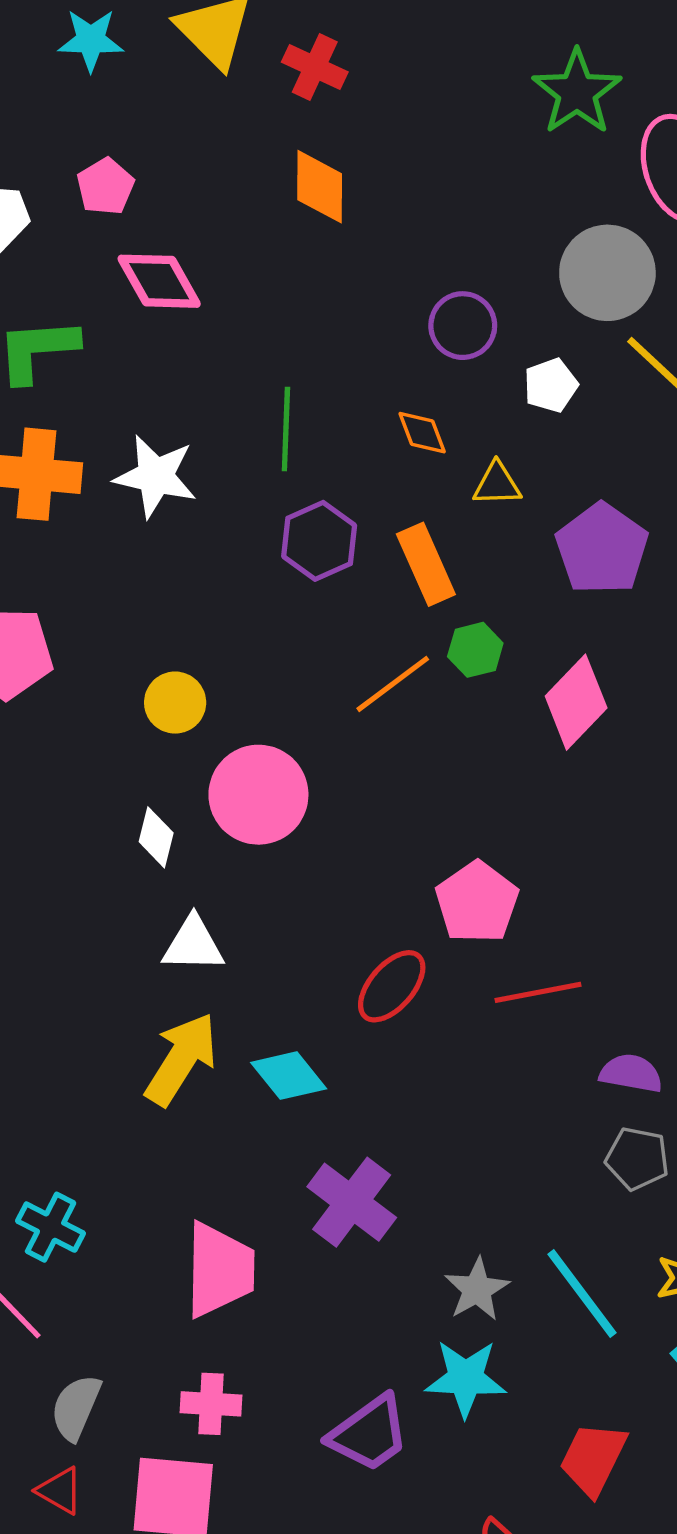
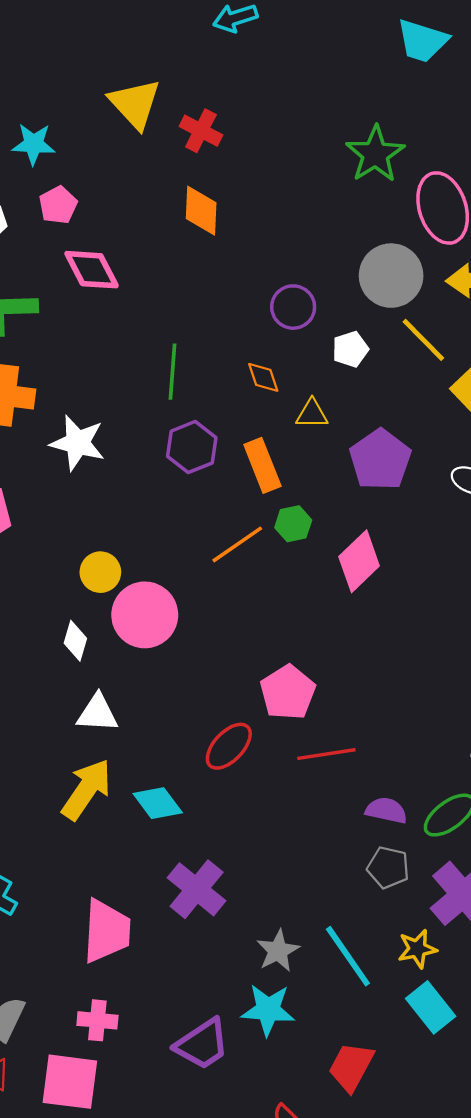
cyan star: (91, 40) -> (34, 144), moved
white star: (156, 476) -> (78, 443), moved
yellow circle: (175, 703) -> (100, 572), moved

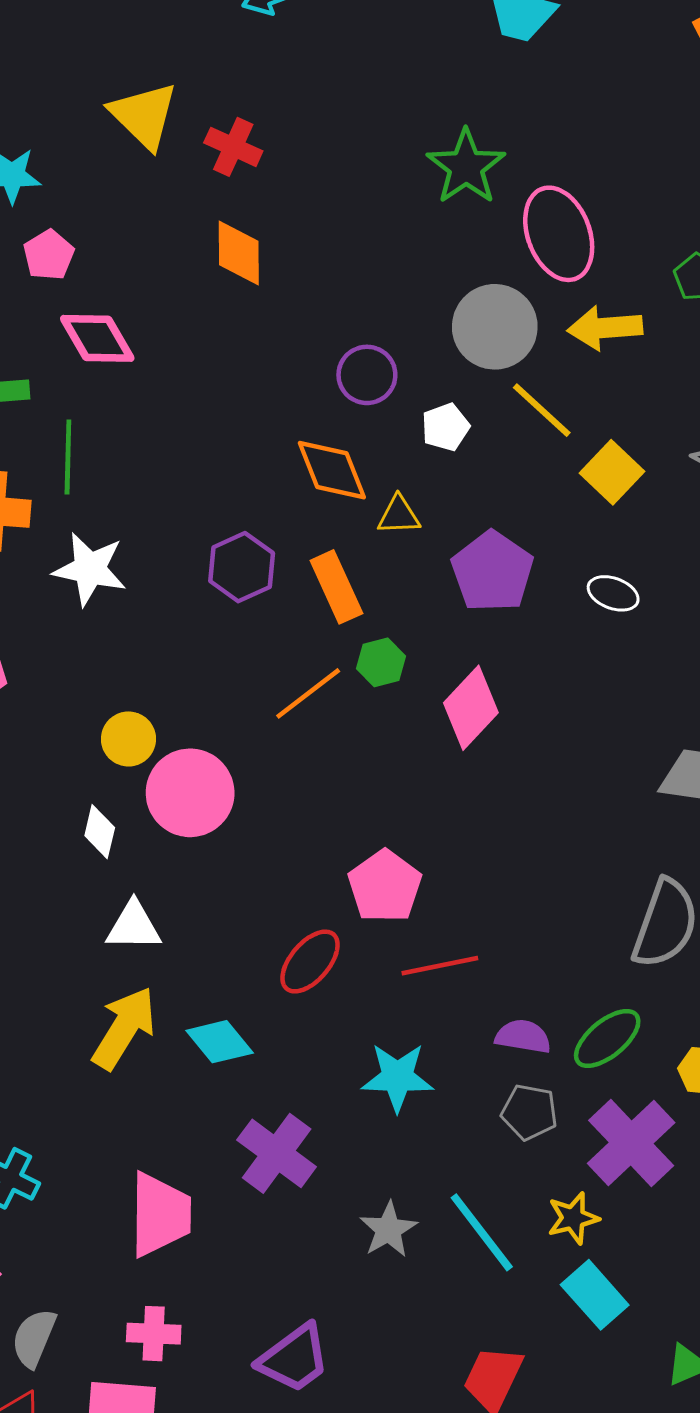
green line: (172, 372) -> (68, 457), moved
orange diamond: (263, 377) -> (332, 470), size x1.6
cyan star: (268, 1010) -> (397, 1077), moved

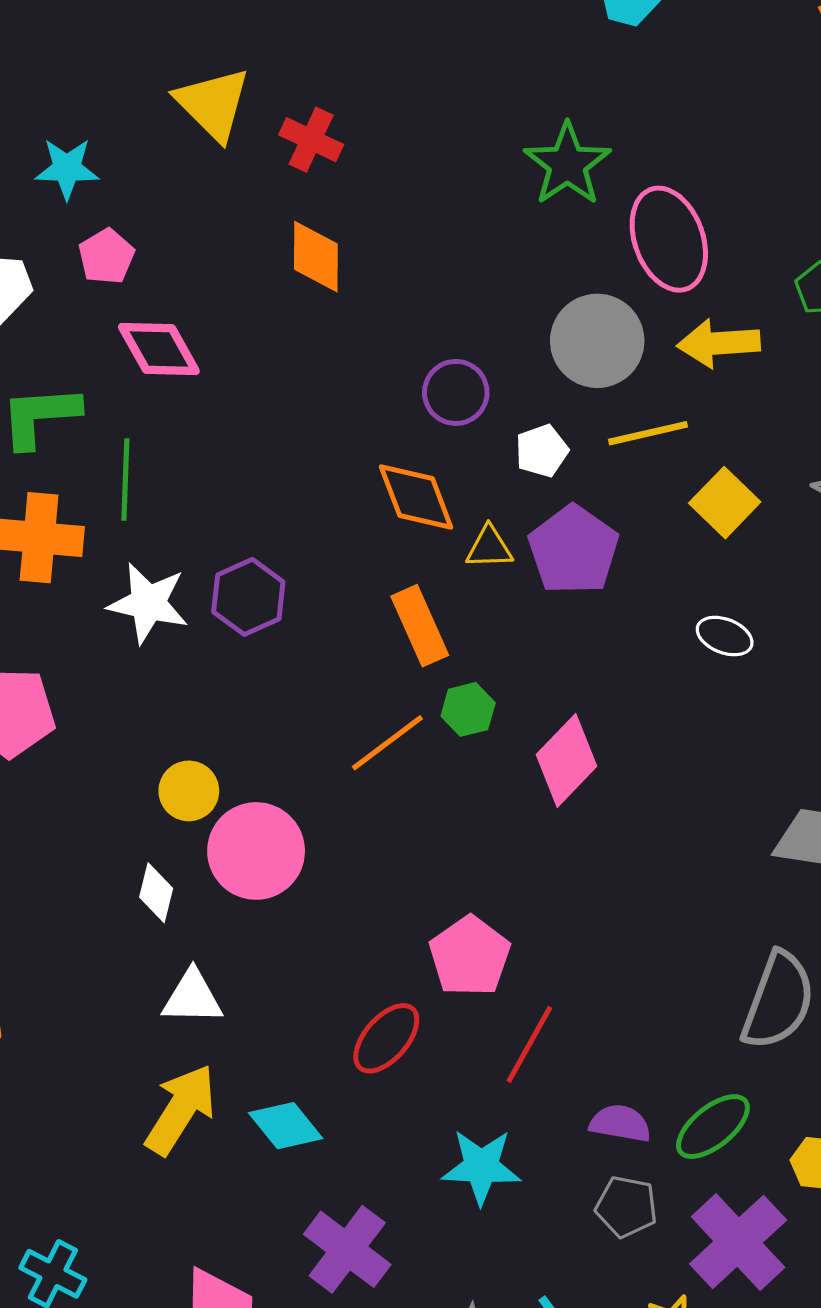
yellow line: (542, 410) -> (648, 433), turned -56
purple hexagon: (242, 567) -> (248, 597), moved
purple pentagon: (492, 572) -> (573, 550), moved
red line: (440, 966) -> (529, 1044), turned -50

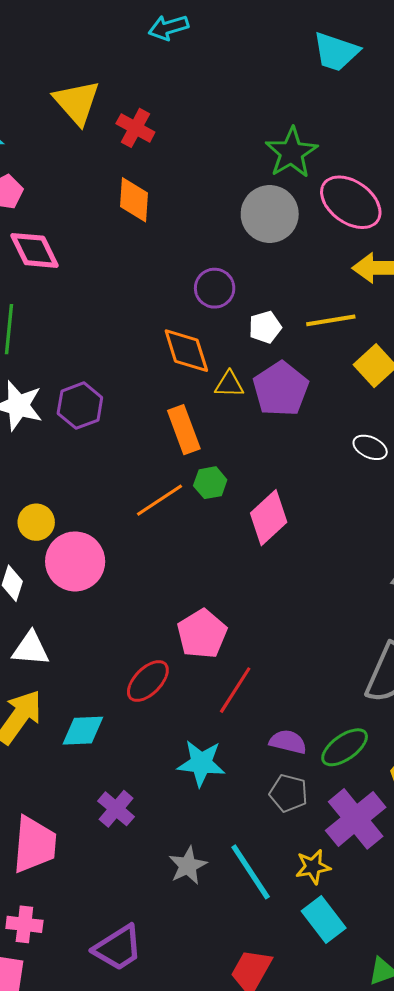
pink ellipse: (669, 239) -> (351, 202), turned -38
gray circle: (597, 341) -> (270, 214), moved
cyan diamond: (286, 1126) -> (83, 731), turned -57
purple cross: (347, 1249) -> (116, 809), size x0.7

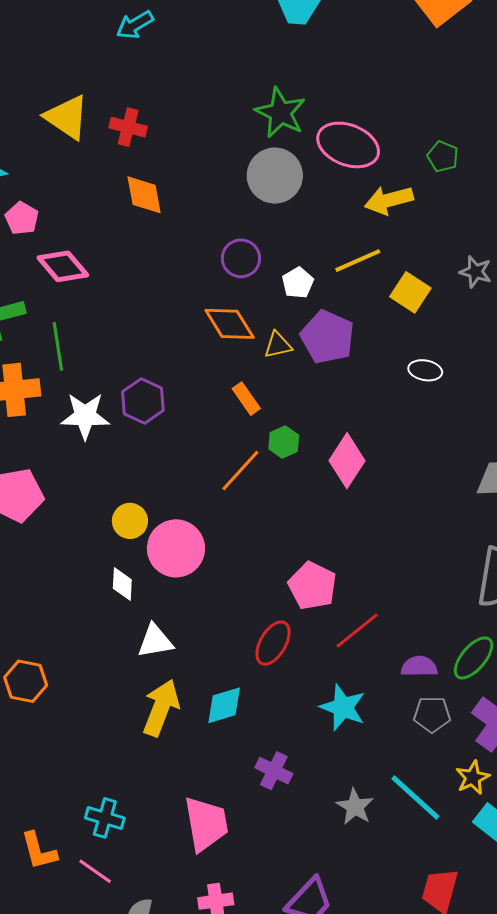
orange rectangle: (184, 430) -> (246, 399), size x0.7
red line: (235, 690) -> (357, 631), turned 33
cyan star: (201, 763) -> (343, 707), turned 30

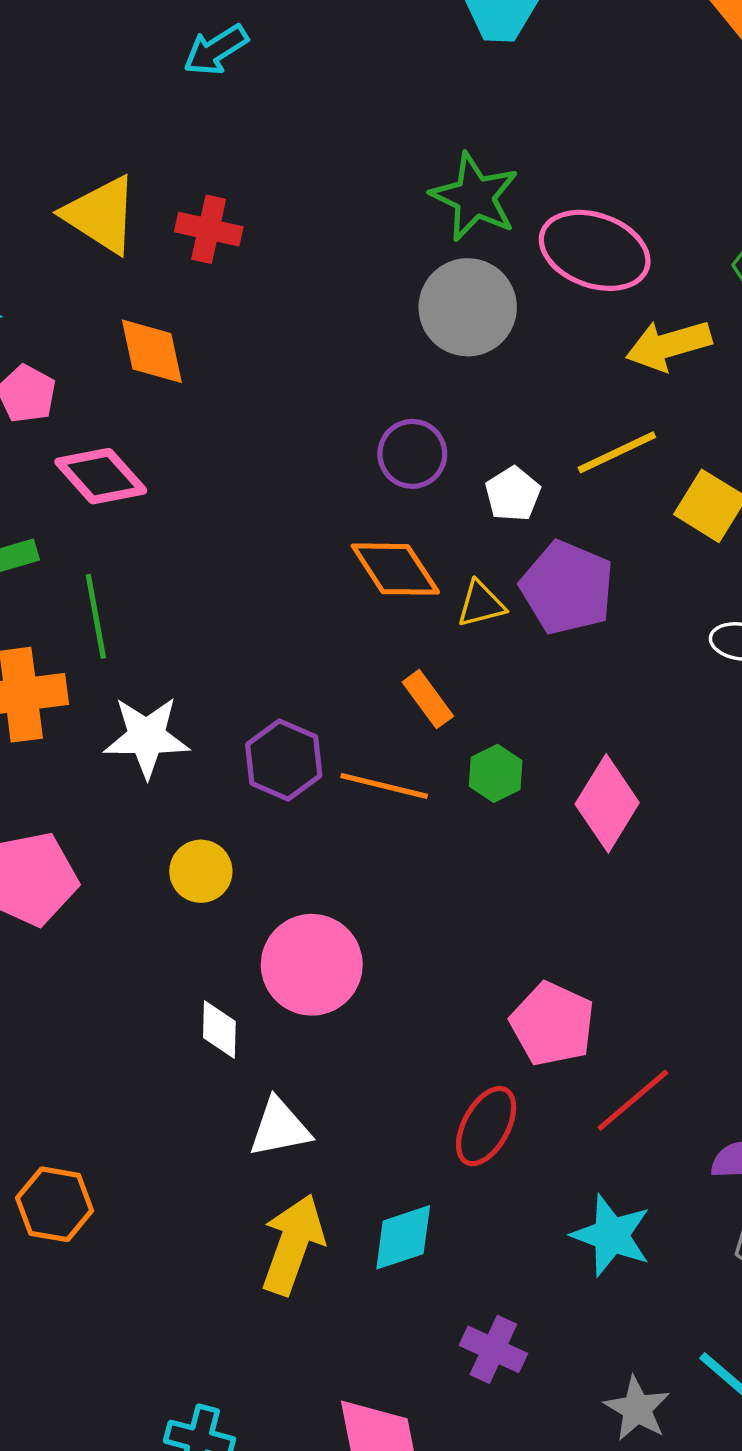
orange diamond: (144, 195) -> (152, 351), moved
purple hexagon: (143, 401) -> (284, 760), moved
orange line: (240, 471) -> (384, 786), moved, turned 63
yellow circle: (130, 521) -> (201, 871), moved

